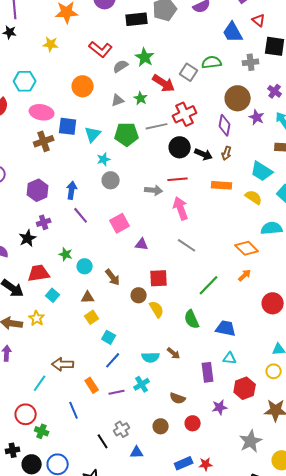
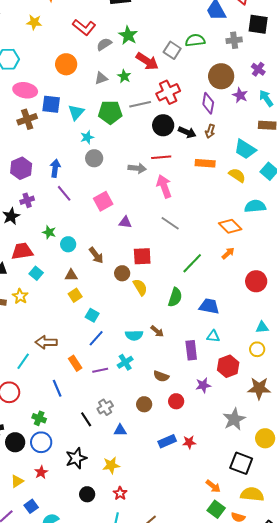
green semicircle: (192, 319) -> (175, 297), turned -138
green cross: (42, 431) -> (39, 418), moved

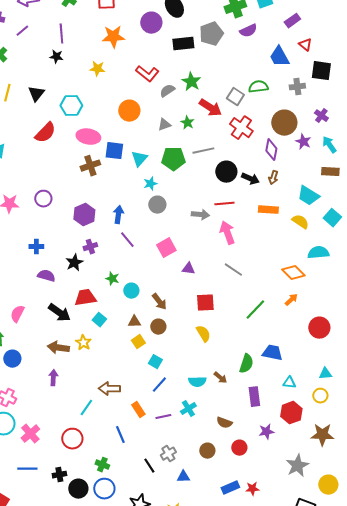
red cross: (168, 92) -> (241, 128), moved, turned -30
brown circle: (122, 273) -> (158, 327), moved
green semicircle: (175, 297) -> (246, 364), moved
cyan triangle: (213, 336) -> (289, 383), moved

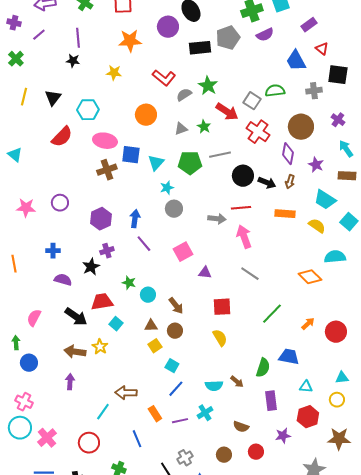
purple star: (303, 142) -> (316, 165), moved
orange arrow: (291, 300) -> (308, 324), moved

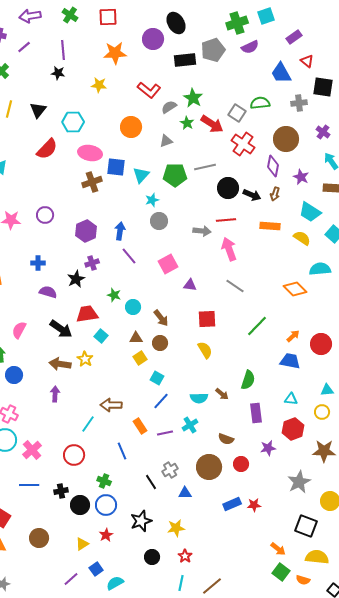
green star: (204, 127) -> (187, 123), moved
blue trapezoid: (289, 357) -> (290, 361), moved
brown circle: (224, 455) -> (209, 467), size x1.6

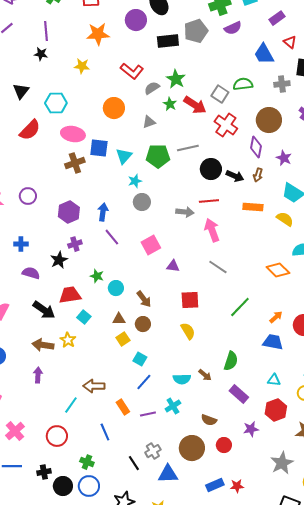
purple rectangle: (256, 413) -> (239, 394), turned -42
blue triangle: (185, 493) -> (168, 474), size x1.5

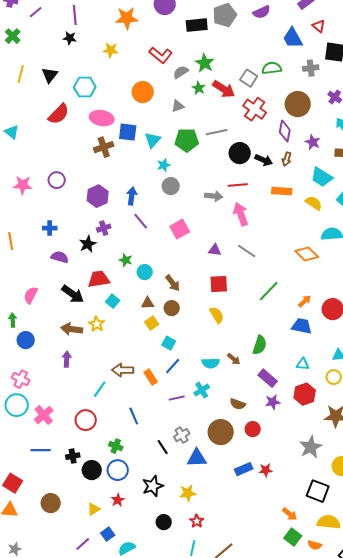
purple triangle: (173, 266) -> (215, 250), moved
orange rectangle: (123, 407) -> (151, 377), moved
purple star: (251, 429) -> (273, 402), moved

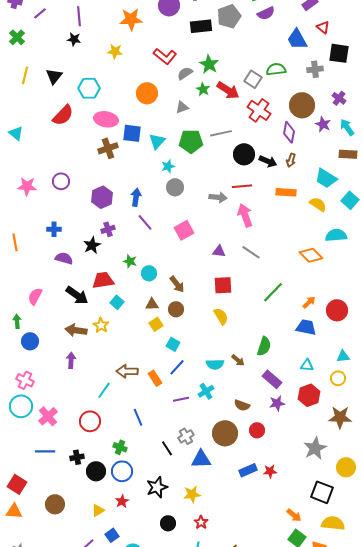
purple star: (313, 142) -> (323, 124), moved

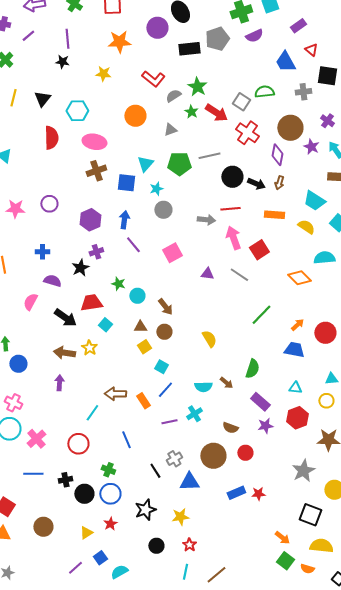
red semicircle: (63, 115) -> (51, 138), turned -45
blue square: (132, 133) -> (126, 183), moved
red square: (223, 285) -> (259, 250), moved, turned -30
pink semicircle: (35, 296) -> (30, 302), moved

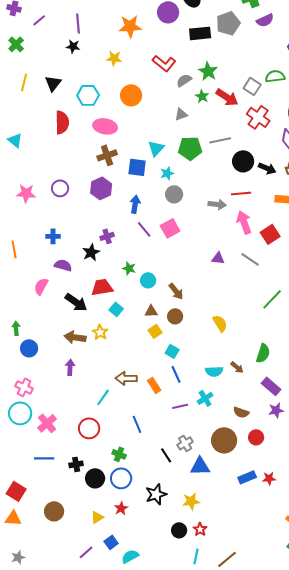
orange circle: (135, 116) -> (131, 95), moved
purple hexagon: (90, 220) -> (101, 188), moved
pink square: (172, 253) -> (170, 228), moved
blue line: (165, 390) -> (176, 374), turned -66
black circle: (156, 546) -> (179, 530), moved

